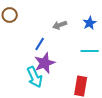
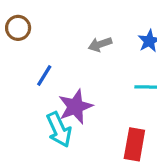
blue line: (40, 44) -> (44, 75), moved

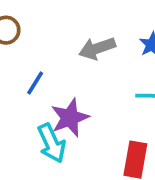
gray arrow: (100, 44) -> (97, 48), size x1.4

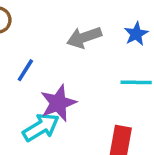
cyan arrow: (52, 143) -> (41, 127), turned -96

